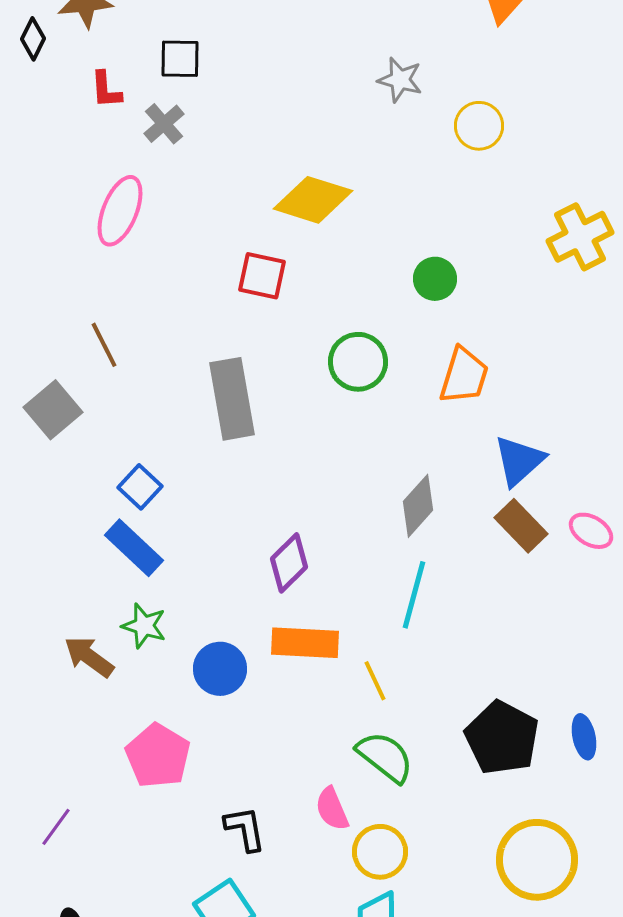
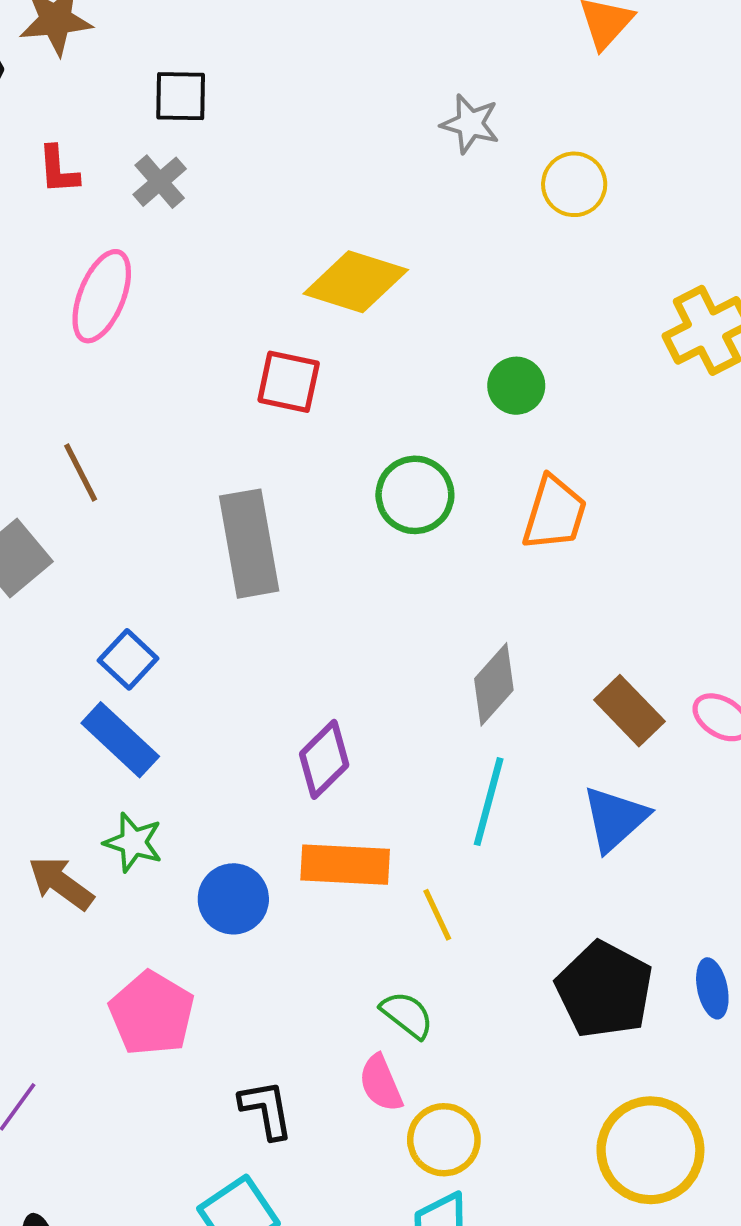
red L-shape: (106, 90) -> (58, 170), moved
blue triangle: (519, 461) -> (615, 819), moved
green semicircle: (385, 757) -> (407, 1015), moved, size x0.7

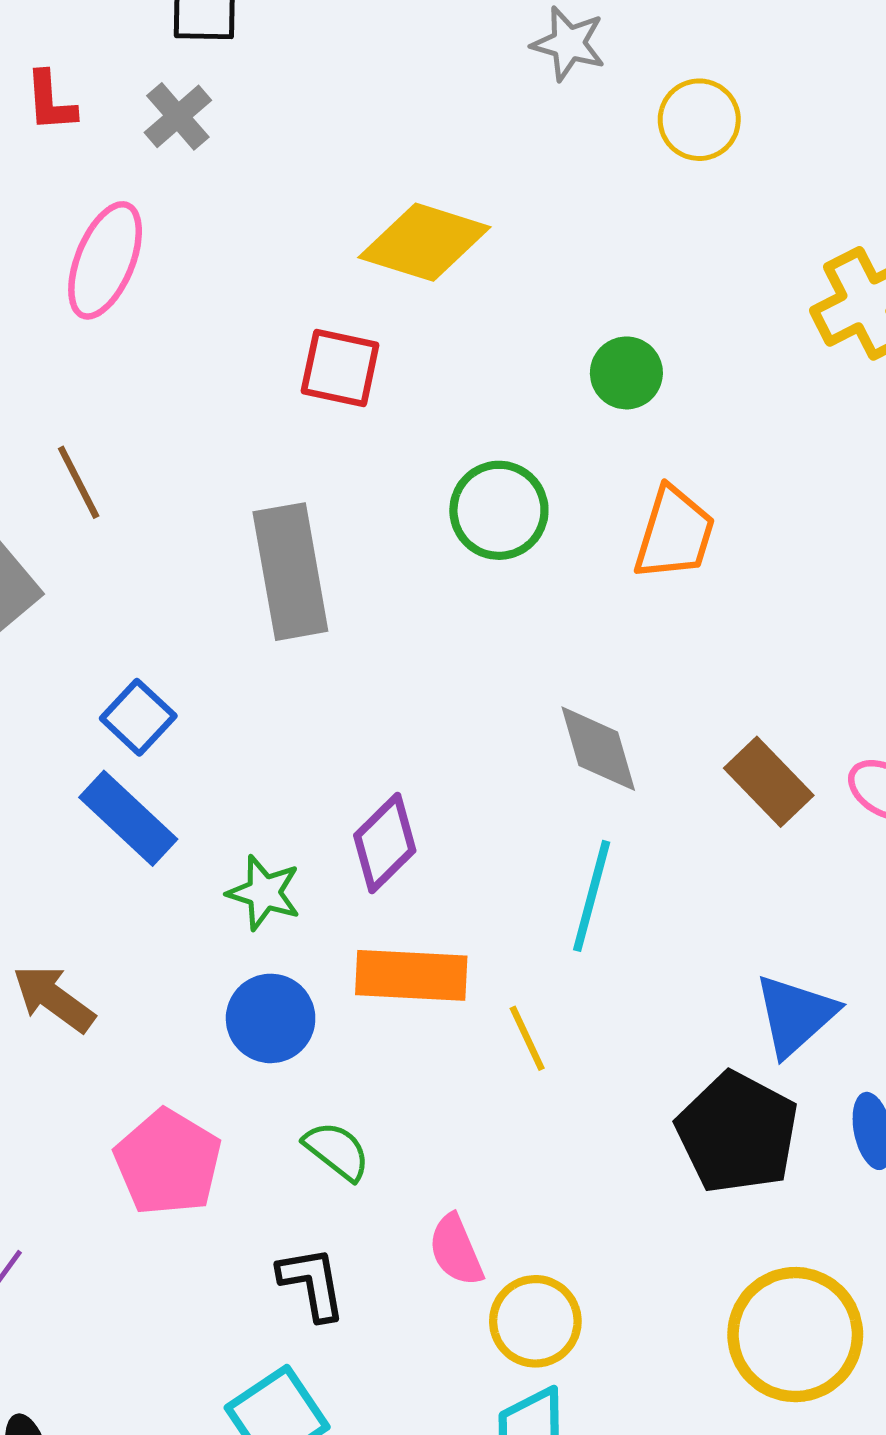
gray diamond: (494, 684) -> (598, 749), turned -58
blue triangle: (615, 819) -> (795, 1015), moved
green star: (133, 842) -> (264, 893), moved
green semicircle: (407, 1015) -> (337, 1151), moved

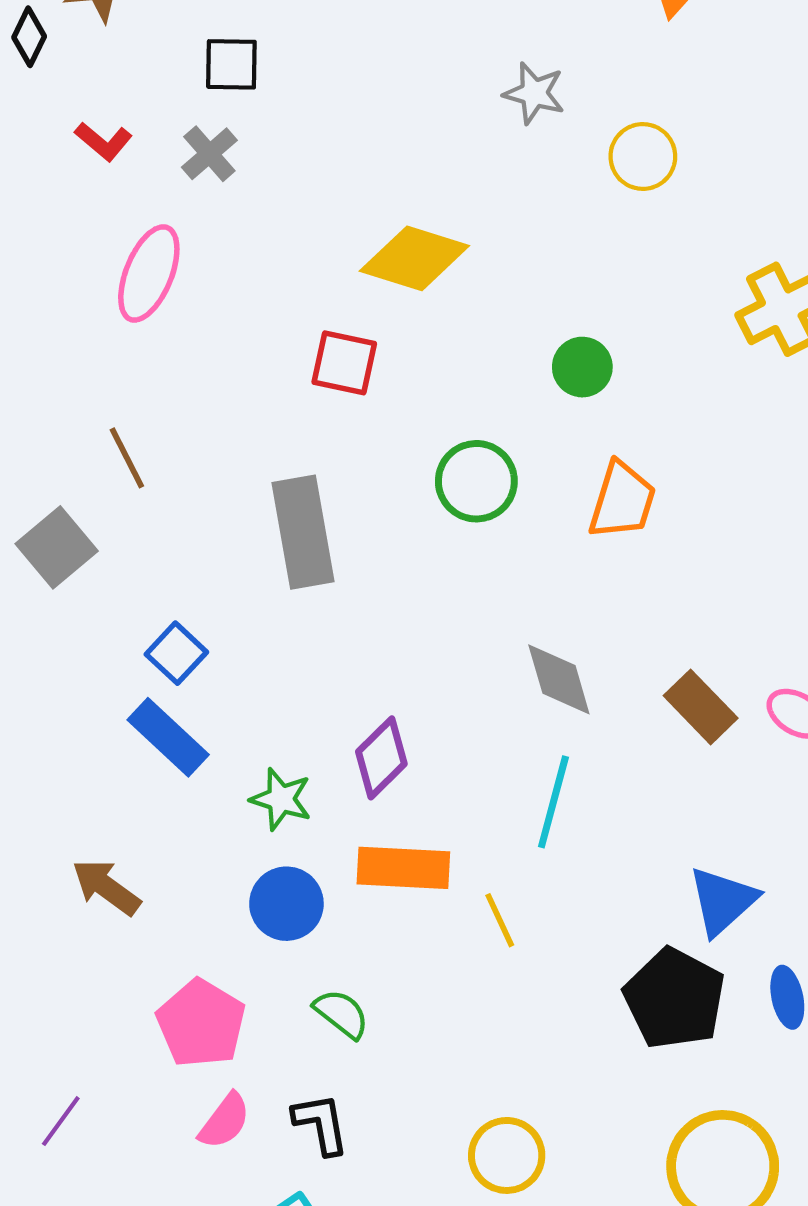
red L-shape: (50, 102) -> (103, 141), turned -46
pink semicircle: (456, 1250) -> (225, 1121), moved, turned -120

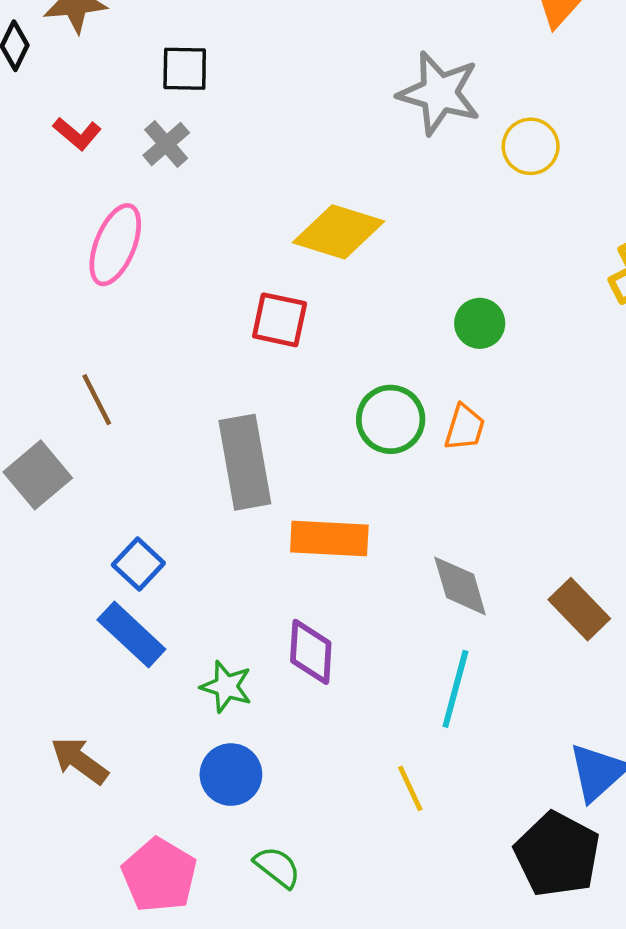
gray star: (534, 93) -> (439, 93), size x1.6
orange trapezoid: (622, 501) -> (465, 427), moved, size x0.7
purple diamond: (381, 758) -> (311, 652), turned -42
orange rectangle: (403, 868) -> (329, 539), moved

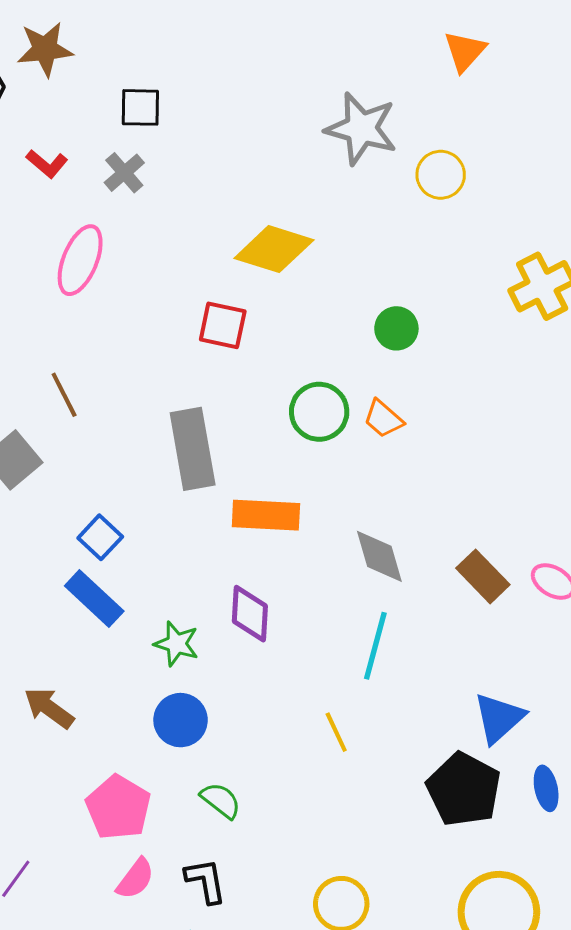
orange trapezoid: (465, 427) -> (383, 419), turned 114

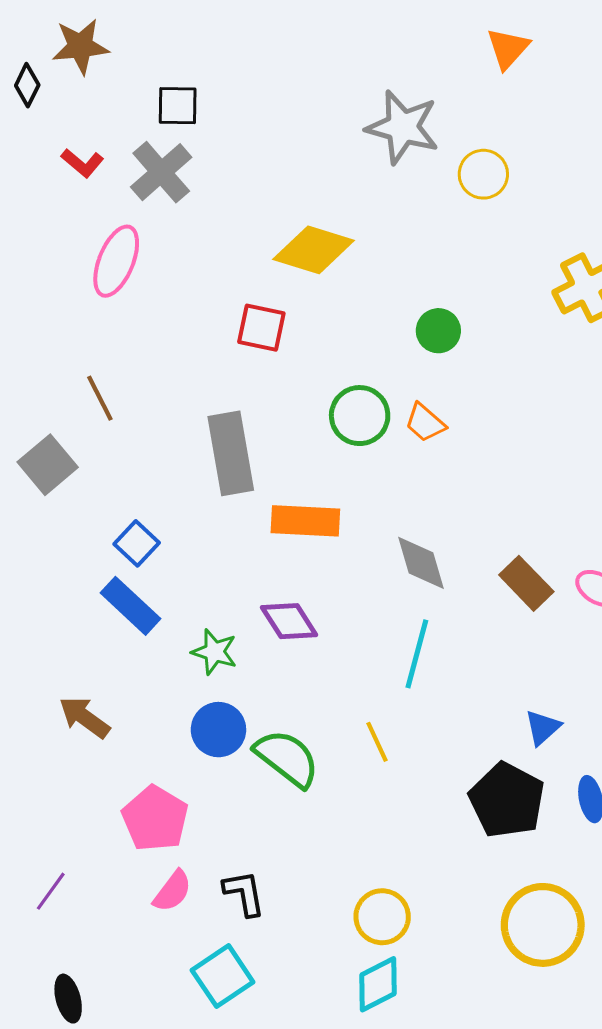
gray cross: (124, 173) -> (161, 172), size x1.5
purple diamond: (250, 614) -> (289, 621), turned -36
blue triangle: (499, 718) -> (543, 728), size x0.7
green semicircle: (221, 800) -> (287, 758), moved, size x1.6

